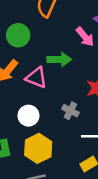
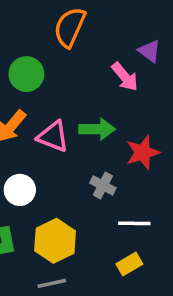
green arrow: (59, 59) -> (97, 129), moved
white circle: (28, 116) -> (20, 190), moved

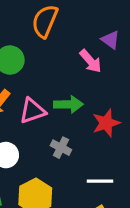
pink triangle: (53, 136) -> (32, 111), turned -40
gray cross: (103, 185) -> (61, 148), moved

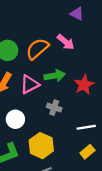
orange semicircle: (45, 21) -> (37, 49), moved, turned 35
purple triangle: (110, 40) -> (77, 14), moved

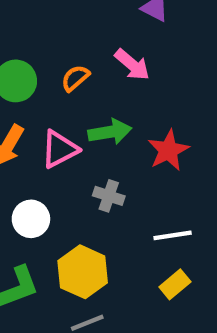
orange semicircle: (37, 49) -> (75, 78), size x0.6

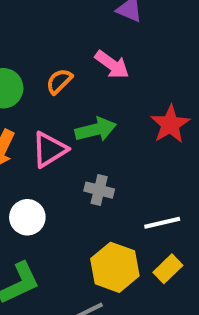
red star: (168, 150) -> (170, 124), moved
yellow hexagon: (83, 272) -> (115, 267), moved

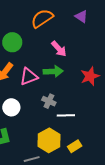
pink arrow: (112, 65) -> (59, 49), moved
orange semicircle: (59, 81) -> (42, 18), moved, size x1.6
white line: (162, 223) -> (66, 115), moved

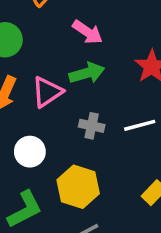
white line: (66, 115) -> (140, 125), moved
yellow hexagon: (49, 140) -> (78, 187), moved

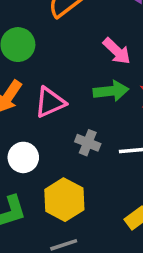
pink arrow: (88, 32) -> (117, 51), moved
green arrow: (87, 73) -> (111, 91), moved

